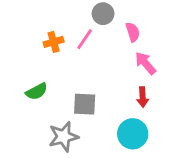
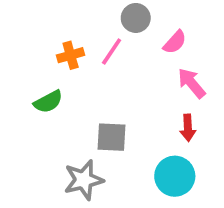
pink semicircle: (133, 32) -> (175, 42), turned 60
green semicircle: (37, 91) -> (48, 102), moved

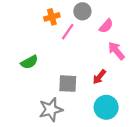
orange cross: (71, 55) -> (52, 17), moved
red arrow: (188, 128) -> (99, 77), moved, turned 42

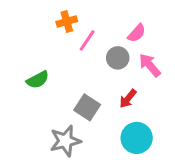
gray circle: (82, 11) -> (118, 58), moved
gray square: (68, 84) -> (87, 107), turned 30

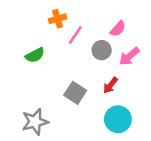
pink arrow: (150, 65) -> (129, 56), turned -90
green semicircle: (38, 80) -> (35, 55), moved
gray star: (65, 141) -> (35, 122), moved

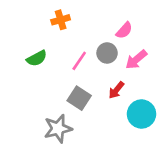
pink line: (75, 35) -> (79, 61), moved
cyan circle: (118, 119) -> (142, 114), moved
gray star: (35, 122) -> (58, 129), moved

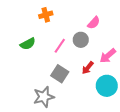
pink arrow: (136, 60) -> (108, 56), moved

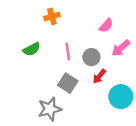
gray circle: (81, 40) -> (91, 57), moved
pink line: (60, 46) -> (68, 51), turned -42
pink arrow: (108, 56) -> (121, 48), moved

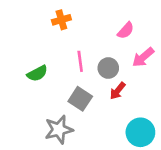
green semicircle: (32, 49) -> (37, 73), moved
cyan circle: (121, 97) -> (140, 132), moved

